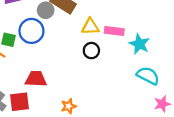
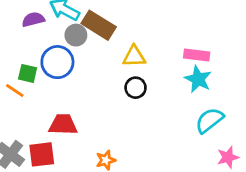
pink rectangle: (114, 31) -> (197, 55), moved
cyan semicircle: (148, 76) -> (209, 120), turned -65

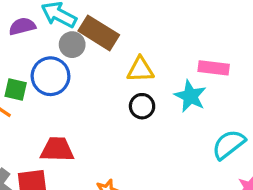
cyan star: (198, 79) -> (190, 96), moved

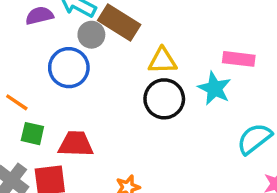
green square: (16, 90) -> (32, 134), moved
black circle: (142, 106) -> (164, 99), size x1.5

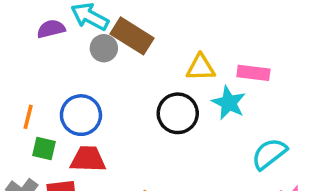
yellow triangle: (162, 61) -> (201, 68), moved
blue circle: (69, 68) -> (81, 115), moved
orange line: (17, 102) -> (28, 117), turned 70

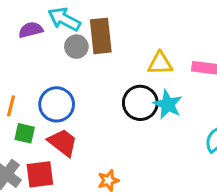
brown rectangle: (132, 36) -> (101, 36), turned 52
cyan star: (229, 103) -> (168, 104), moved
red trapezoid: (88, 159) -> (63, 142), turned 36

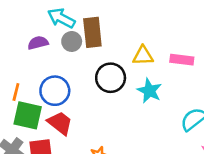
purple semicircle: (31, 30) -> (38, 43), moved
black circle: (140, 103) -> (111, 78), moved
green square: (25, 133) -> (28, 115), size x1.6

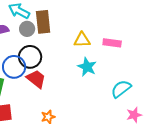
black circle: (111, 78) -> (30, 57), moved
red trapezoid: (60, 123) -> (36, 79), moved

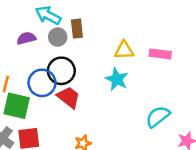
brown rectangle: (43, 22) -> (77, 29), size x0.7
cyan star: (87, 67) -> (117, 79), moved
cyan semicircle: (121, 89) -> (158, 117), moved

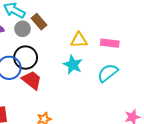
brown rectangle: (77, 29) -> (39, 22), turned -35
cyan semicircle: (158, 117) -> (108, 73), moved

